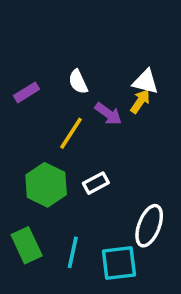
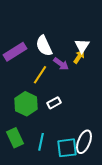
white semicircle: (78, 82) -> (44, 46), size x1.5
white triangle: (146, 82) -> (82, 46), turned 49
purple rectangle: (27, 92) -> (15, 52), size x1.6
white ellipse: (149, 226) -> (84, 142), moved

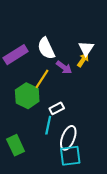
green hexagon: (26, 104) -> (27, 96), moved
cyan line: (41, 142) -> (48, 125), moved
white ellipse: (84, 142) -> (68, 138), moved

